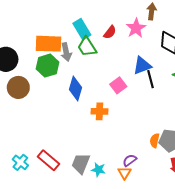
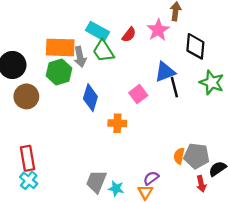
cyan rectangle: (82, 29) -> (97, 31), turned -30
red rectangle: (48, 160) -> (28, 158), moved, turned 40

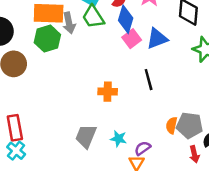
black line: (174, 87) -> (149, 80), moved
pink square: (138, 94) -> (132, 39), moved
blue diamond: (90, 98) -> (126, 19), moved
gray trapezoid: (96, 182) -> (86, 136), moved
cyan star: (116, 189) -> (118, 139), moved

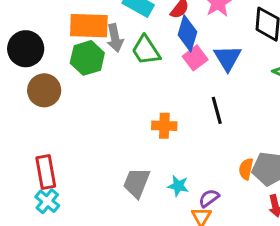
green trapezoid: (93, 17) -> (146, 50), moved
blue triangle: (157, 39) -> (227, 58), turned -40

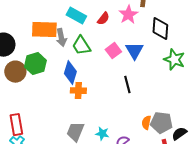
blue diamond: (187, 33) -> (70, 73), moved
green hexagon: (87, 58) -> (35, 64), moved
orange cross: (164, 126) -> (78, 91), moved

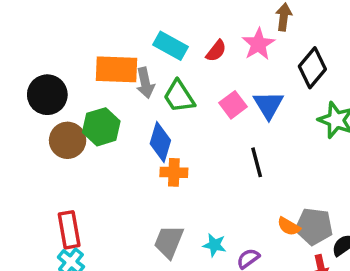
black diamond: (160, 29) -> (312, 68), turned 35
orange semicircle: (146, 123) -> (289, 226), turned -72

